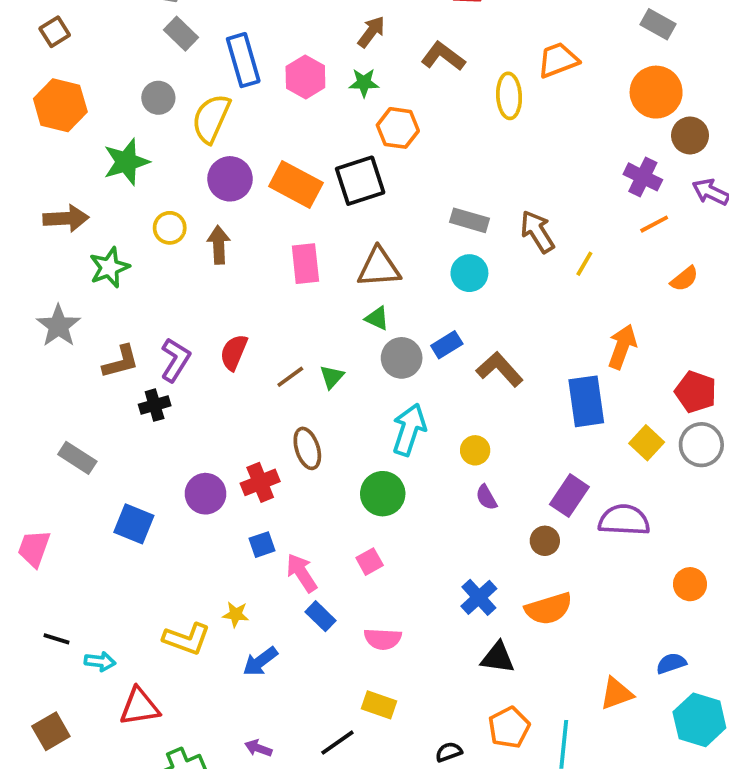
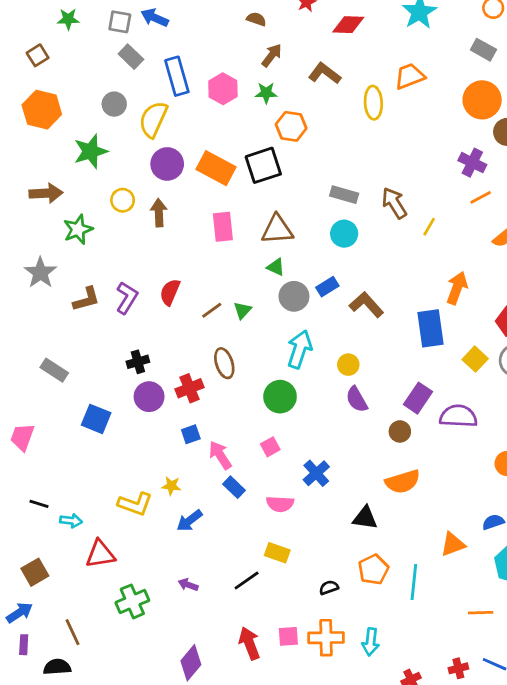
black cross: (155, 405) -> (138, 362), moved
purple semicircle: (486, 497) -> (357, 399), size x1.4
blue cross: (479, 597) -> (316, 473), moved

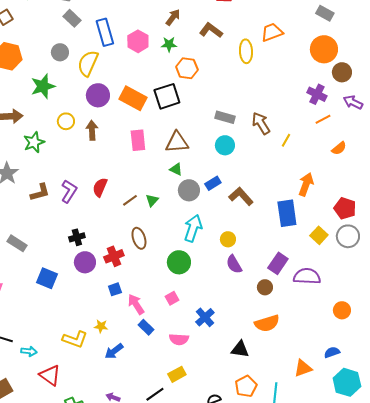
yellow rectangle: (277, 553) -> (177, 374), turned -48
red triangle: (100, 554) -> (50, 375), turned 45

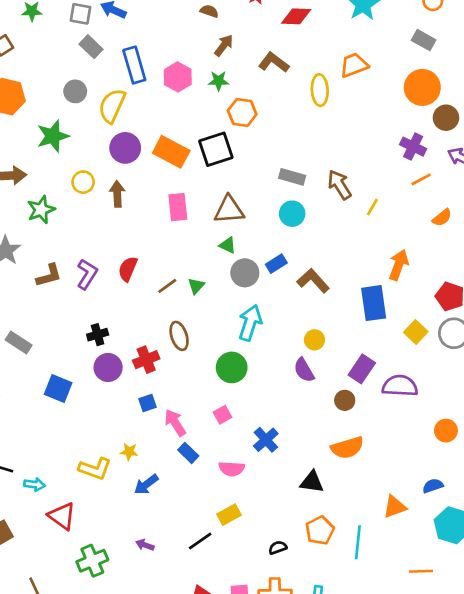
yellow circle: (228, 239) -> (314, 340), moved

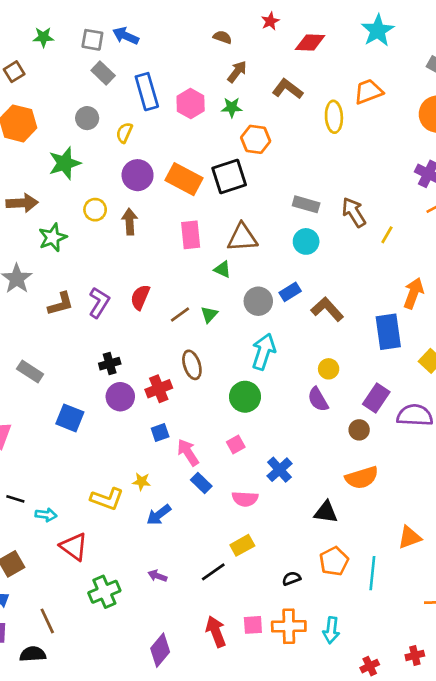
yellow semicircle: (112, 106) -> (124, 133), size x0.6
green triangle: (228, 245) -> (222, 269), moved

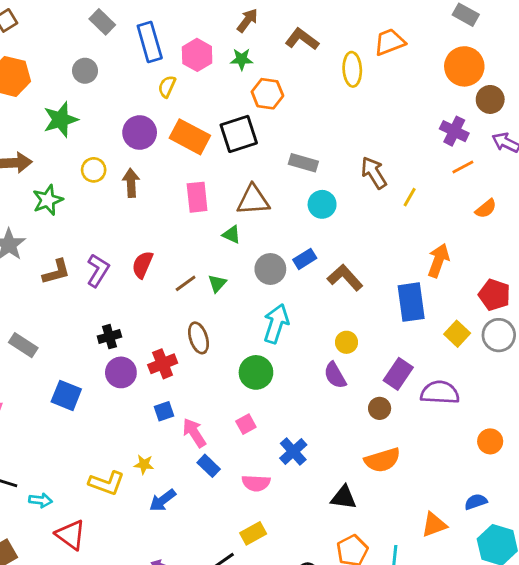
yellow semicircle: (124, 133) -> (167, 87), moved
gray rectangle: (306, 204) -> (303, 163), moved

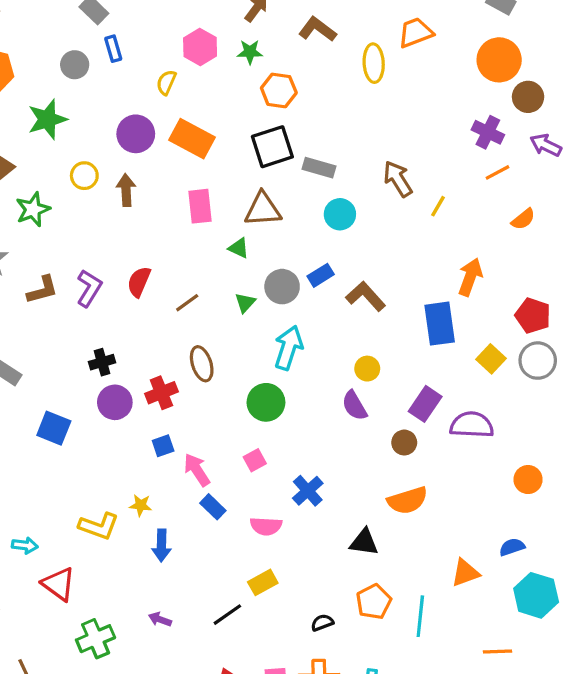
blue rectangle: (150, 42) -> (113, 49), moved, size x0.6
black square: (239, 134) -> (272, 147), moved
green triangle: (217, 283) -> (245, 303), moved
blue arrow: (163, 500) -> (161, 545), turned -52

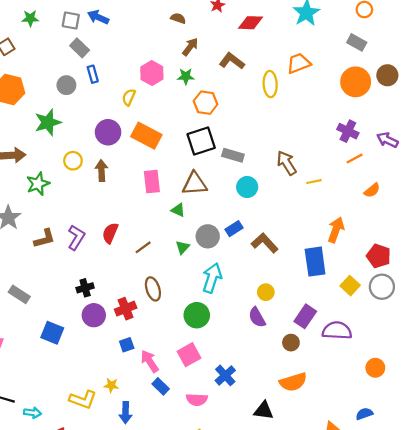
brown circle: (528, 97) -> (387, 75), moved
yellow line: (438, 206) -> (314, 182), turned 48
pink square: (255, 460) -> (189, 355), size x1.5

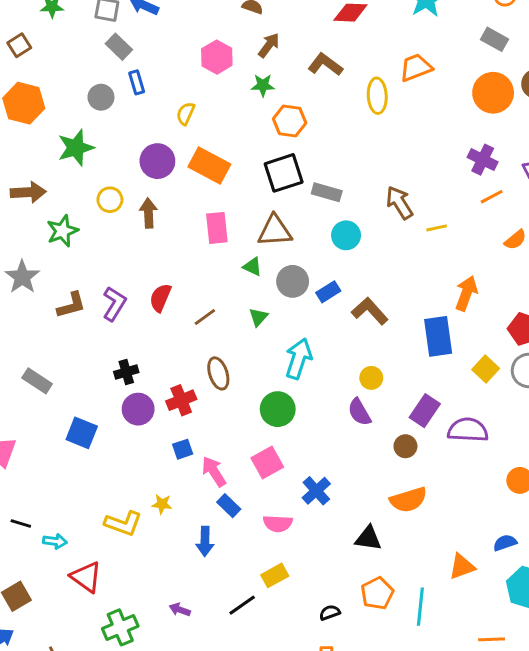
pink hexagon: (152, 73) -> (217, 57), moved
gray circle: (208, 236) -> (293, 281), moved
blue arrow: (126, 413) -> (205, 541), moved

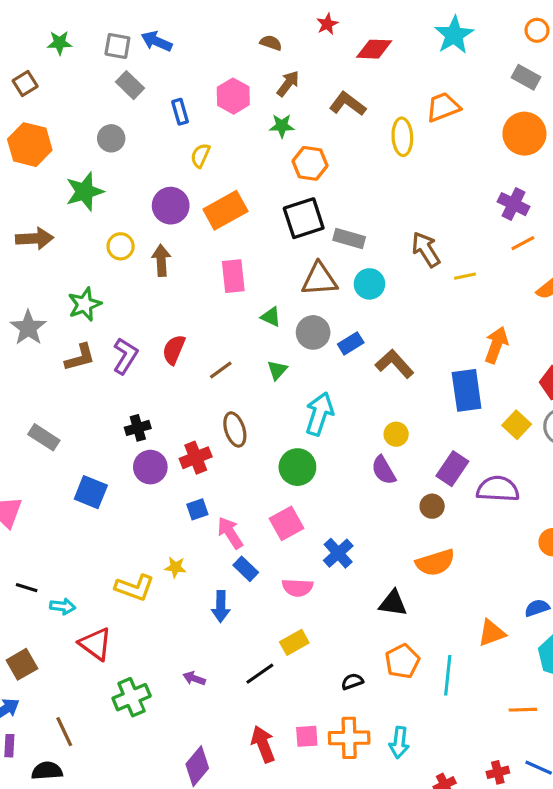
blue rectangle: (137, 82) -> (180, 112), moved
orange rectangle: (209, 166) -> (225, 210), turned -57
green star: (62, 231) -> (85, 304), moved
brown triangle: (275, 231) -> (319, 279), moved

